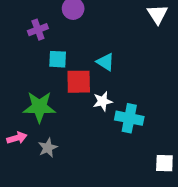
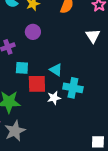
cyan cross: (129, 118) -> (73, 88), moved
gray star: (48, 148) -> (15, 131), size x1.5

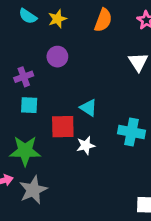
cyan square: (22, 68) -> (29, 105), moved
cyan cross: (73, 88) -> (131, 132), moved

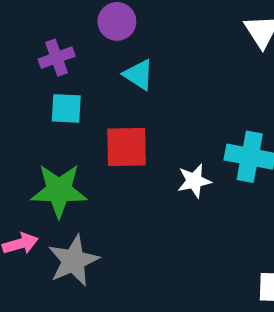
cyan triangle: (88, 108) -> (139, 75), moved
white star: (86, 145) -> (194, 181), moved

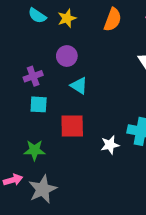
green star: (59, 191) -> (34, 150), size x0.7

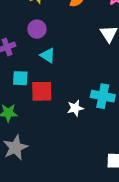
cyan square: (39, 104) -> (20, 78), moved

